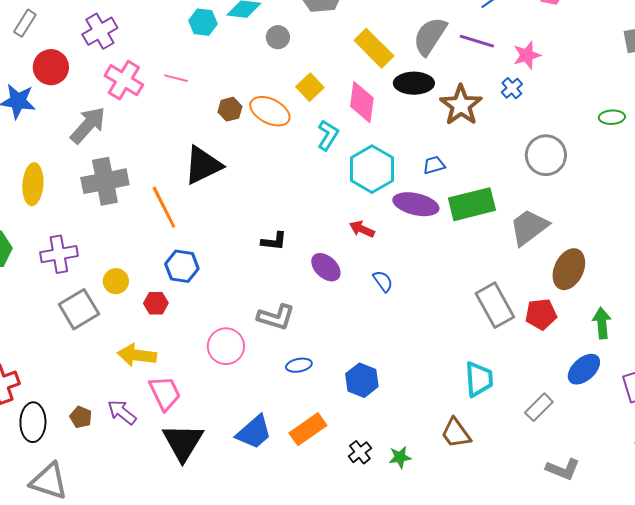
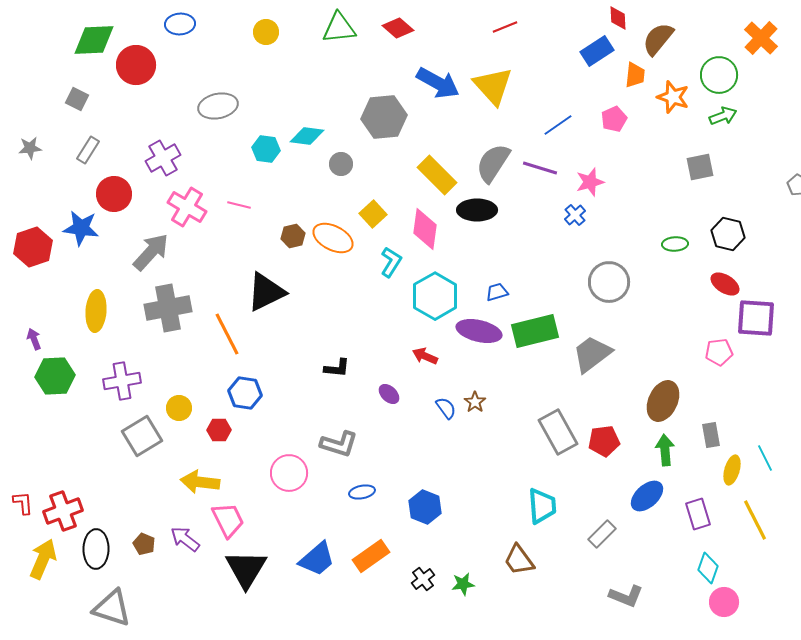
brown star: (461, 105) -> (475, 402), moved, size x0.5
purple ellipse: (326, 267) -> (389, 394), size x0.7
brown ellipse: (569, 269) -> (663, 401), moved

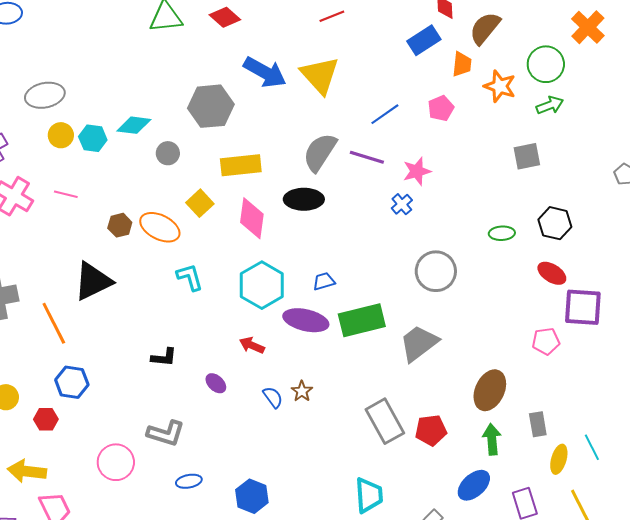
yellow circle: (266, 32) -> (61, 135), moved
yellow rectangle: (437, 175) -> (241, 165), moved, turned -51
cyan L-shape: (391, 262) -> (190, 277), moved, turned -48

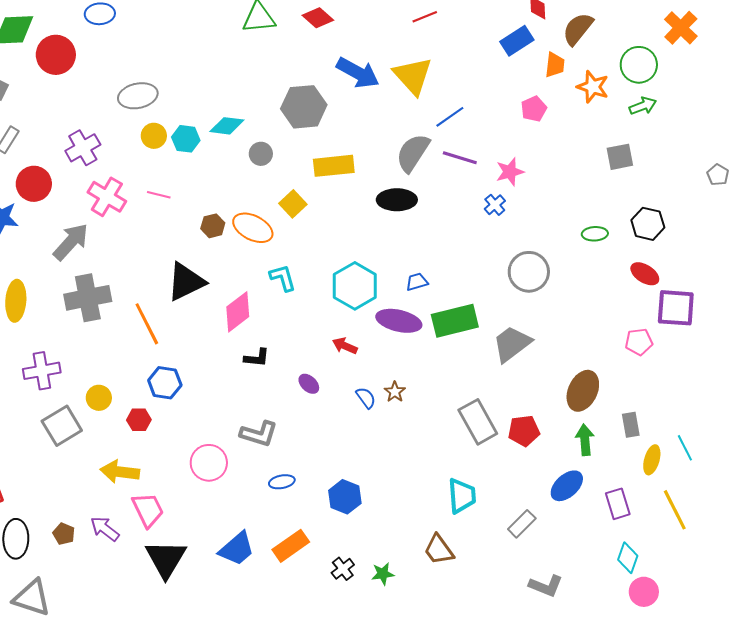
blue line: (385, 114) -> (450, 117), moved
pink diamond: (252, 218) -> (238, 312), moved, turned 45

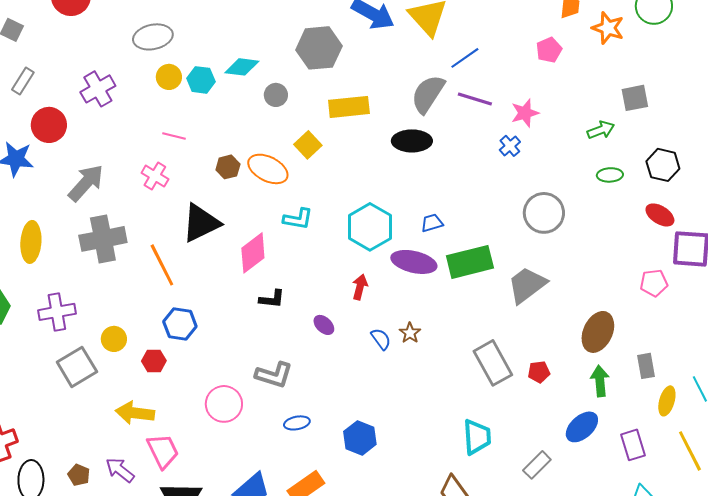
green arrow: (643, 106) -> (601, 130), moved
pink cross: (107, 197) -> (155, 176), moved, size x0.7
cyan L-shape: (283, 278) -> (298, 219), turned 116
red arrow: (345, 346) -> (360, 287), turned 80
red pentagon: (524, 431) -> (539, 372), size x0.7

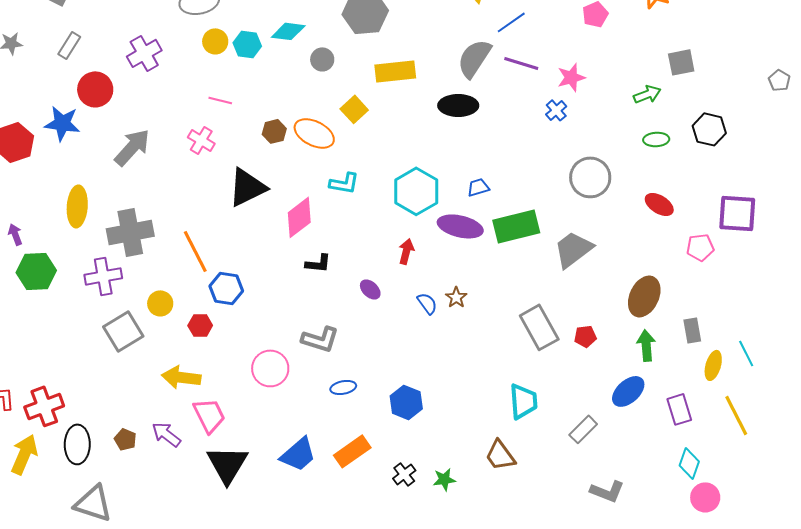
red ellipse: (660, 215) -> (659, 204), moved
gray cross: (103, 239) -> (130, 232), moved
orange line: (162, 265) -> (195, 251), moved

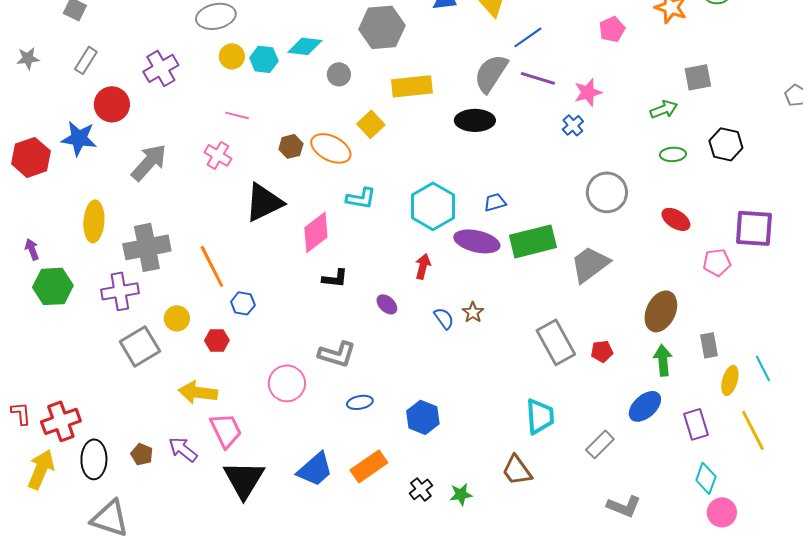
blue hexagon: (226, 288) -> (243, 303), size x0.7

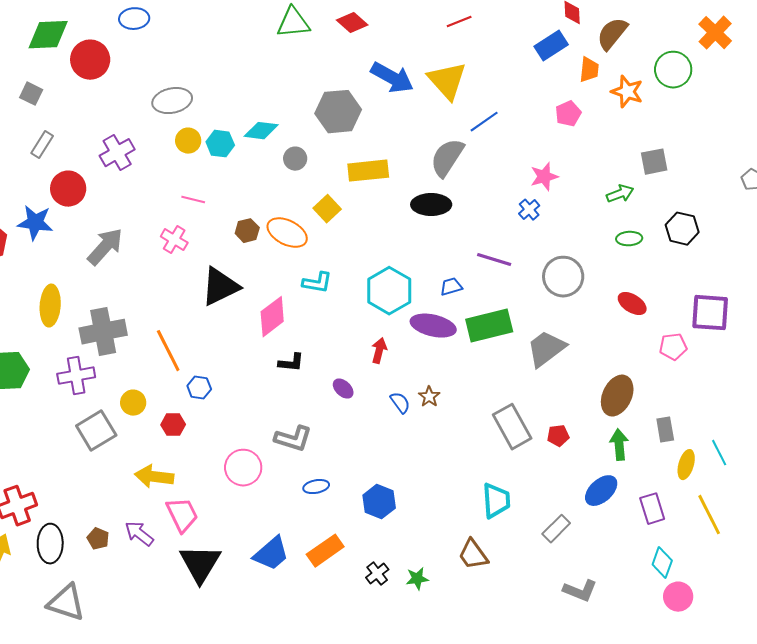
purple line: (538, 78) -> (494, 260), moved

